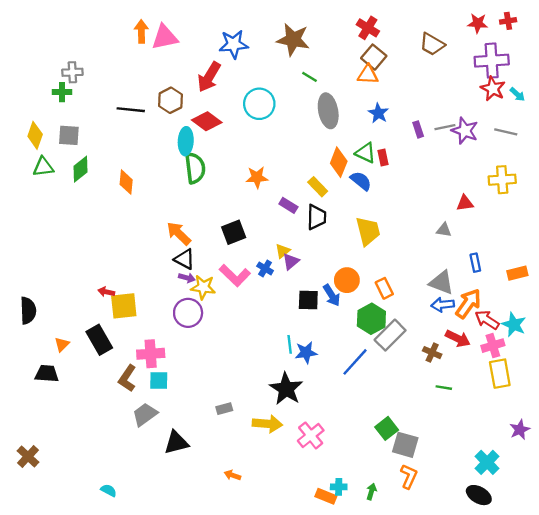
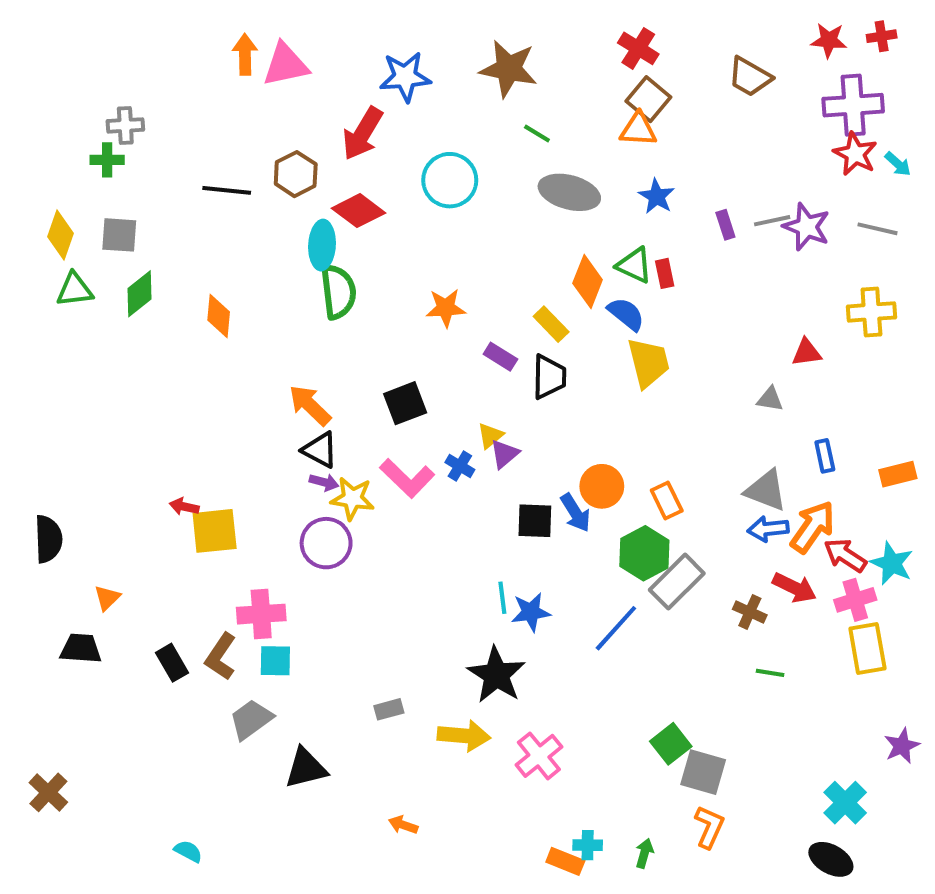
gray ellipse: (328, 111) -> (569, 192), turned -64
yellow trapezoid: (368, 231) -> (648, 363), moved
black rectangle: (99, 340) -> (172, 663), moved, size x0.7

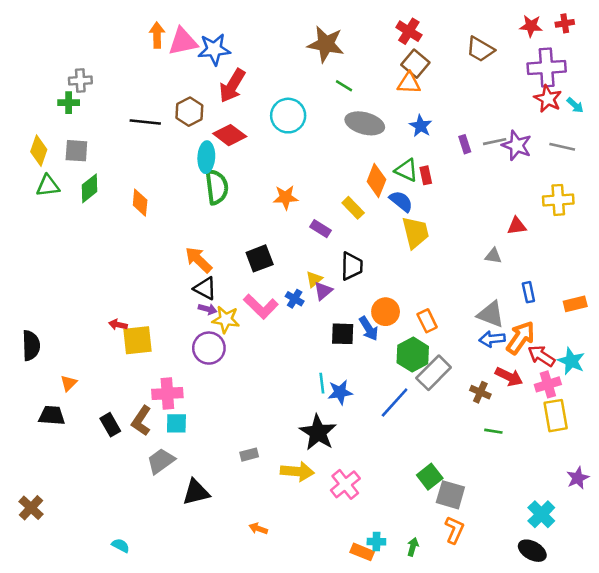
blue star: (405, 77) -> (214, 49), moved
black trapezoid: (549, 377) -> (352, 266), moved

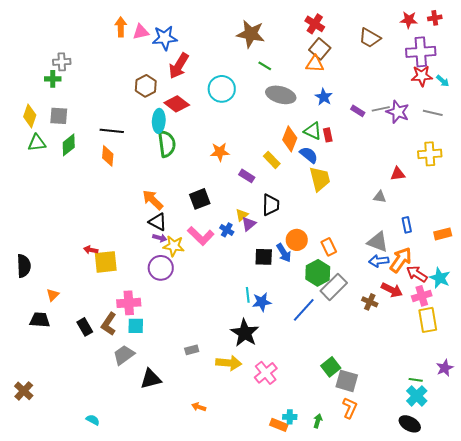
pink triangle: (183, 42) -> (141, 32), size x0.7
red star: (548, 99) -> (422, 76), turned -30
black line: (145, 122) -> (112, 131), moved
purple rectangle: (465, 144) -> (358, 111), turned -40
green line: (493, 431) -> (416, 380), moved

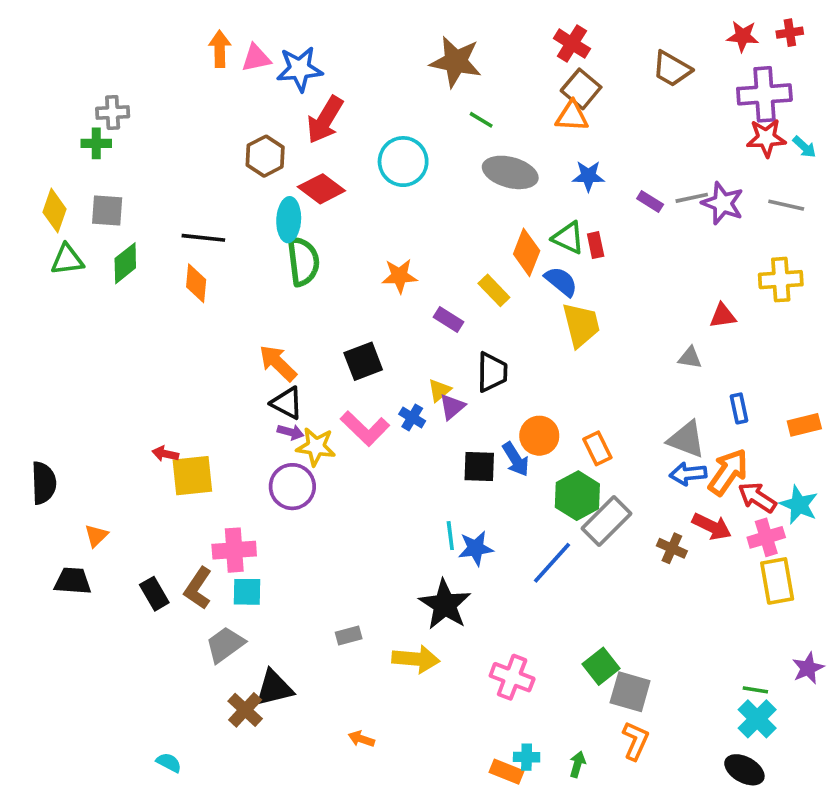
blue star: (324, 97) -> (588, 176), turned -30
pink cross: (266, 373) -> (512, 677), moved, turned -30
brown cross: (24, 391) -> (245, 710), moved

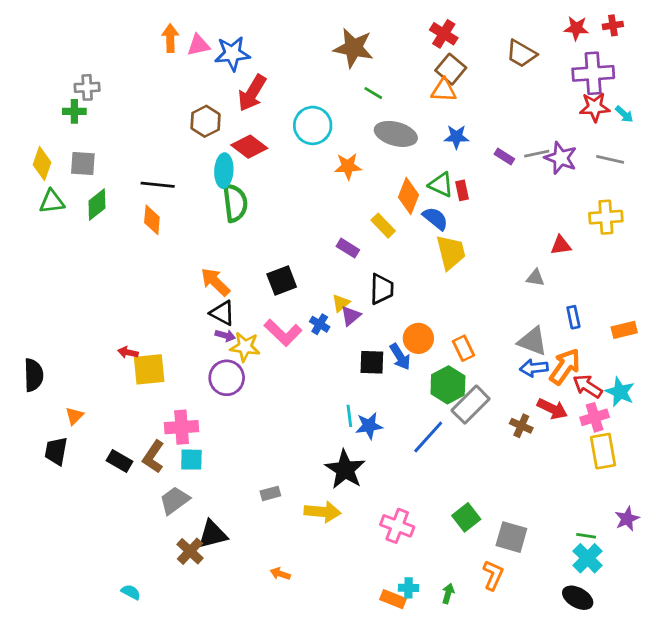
orange star: (399, 276) -> (348, 166), moved
black trapezoid: (73, 581) -> (56, 451), turned -84
black rectangle: (154, 594) -> (120, 461), turned -30
gray square: (630, 692) -> (511, 537), moved

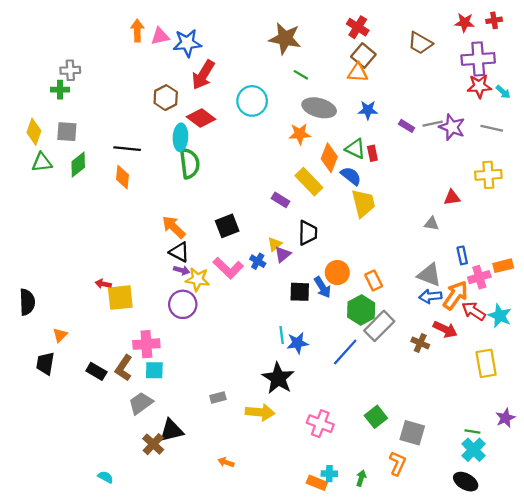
orange star: (348, 166) -> (300, 134), moved
yellow rectangle: (383, 226) -> (309, 182), size x1.4
pink cross: (595, 417) -> (479, 277), moved

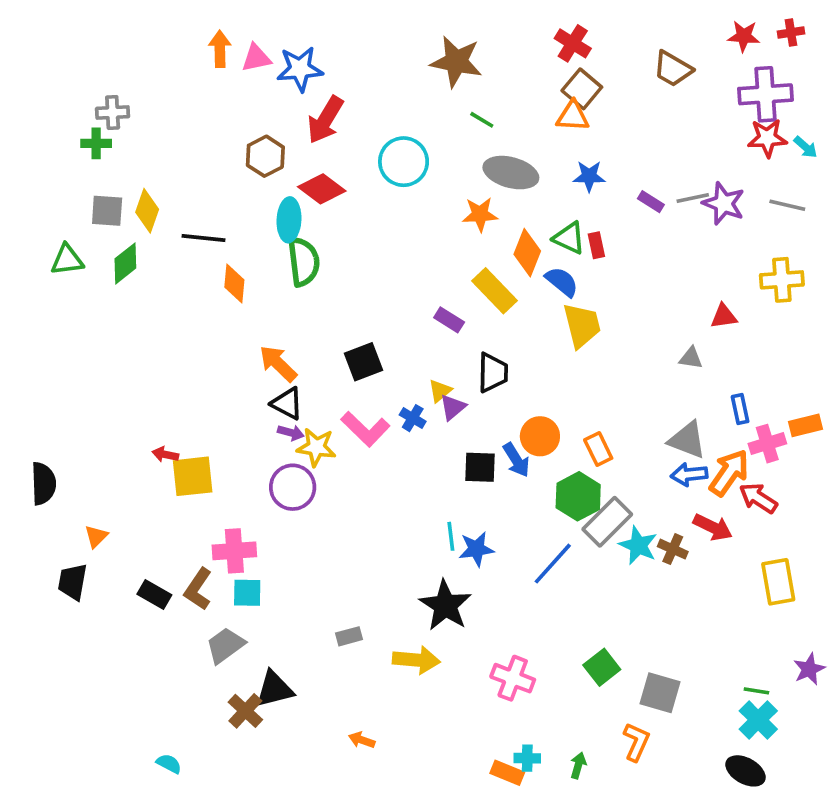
yellow diamond: (34, 132) -> (147, 211), moved
orange diamond: (123, 177) -> (234, 283), moved
cyan star: (500, 316) -> (638, 545), moved

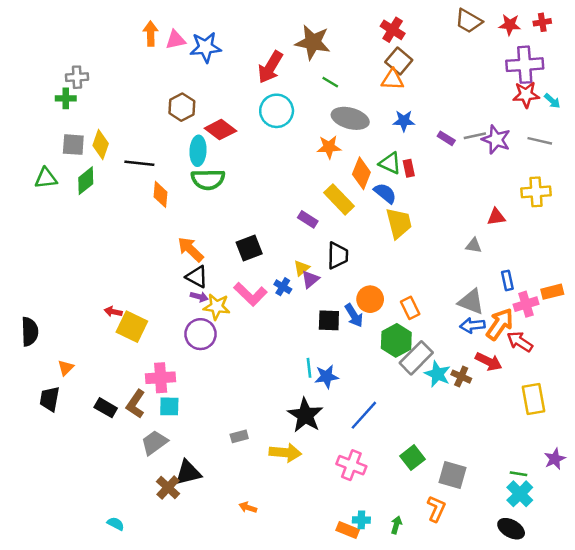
brown trapezoid: (673, 69) -> (469, 21), moved
red arrow: (325, 120) -> (270, 67), moved
green semicircle: (304, 262) -> (208, 179), turned 96
yellow square: (193, 476) -> (132, 327), turned 32
blue line: (553, 564) -> (364, 415), moved

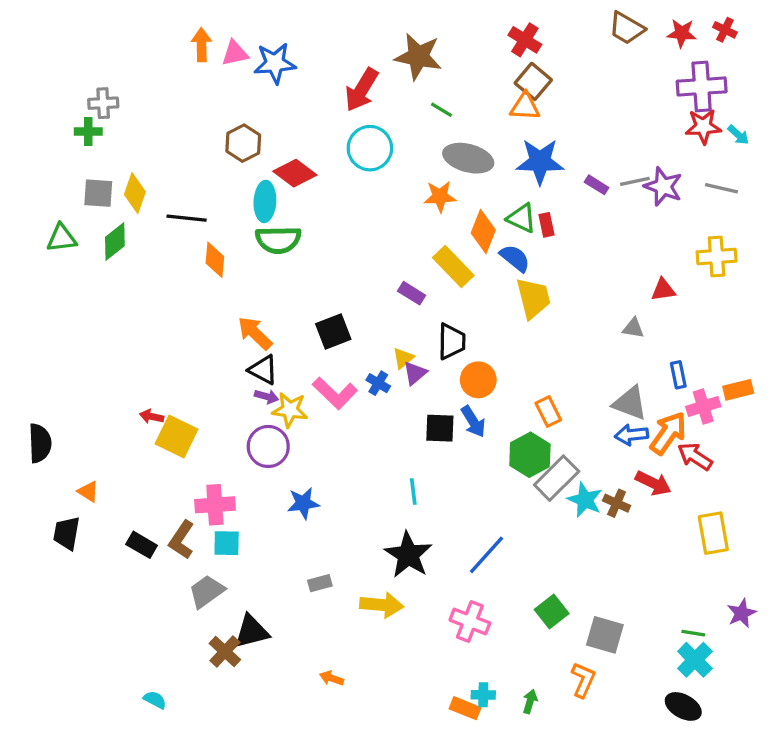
red cross: (542, 22) -> (725, 30), turned 35
blue star: (404, 121) -> (540, 161), size x1.6
orange circle: (370, 299) -> (478, 380), moved
orange triangle: (66, 368) -> (88, 491), turned -42
blue star: (326, 377) -> (303, 503), moved

